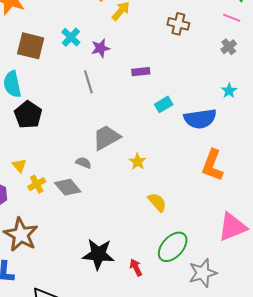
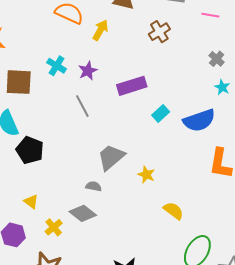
brown cross: (178, 24) -> (159, 32), turned -35
gray cross: (229, 47) -> (217, 59), moved
purple rectangle: (141, 72) -> (132, 86), size x1.6
yellow cross: (37, 184) -> (54, 227), moved

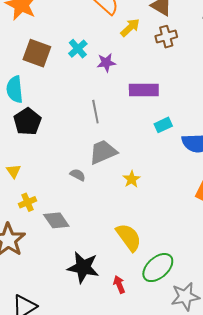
brown cross: (159, 32) -> (166, 37), moved
gray line: (82, 106) -> (95, 112), moved
yellow semicircle: (174, 211) -> (129, 237), moved, size x1.4
gray diamond: (83, 213) -> (56, 220), moved

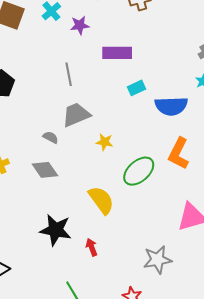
yellow star: (132, 179) -> (104, 142), turned -30
gray diamond: (56, 220) -> (45, 170), moved
green ellipse: (158, 268) -> (139, 171), moved

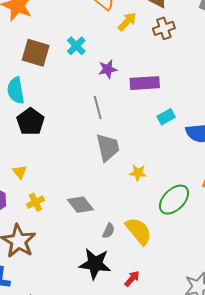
purple star: (80, 25) -> (108, 69), moved
gray trapezoid: (76, 115) -> (108, 147), turned 104
gray semicircle: (51, 137) -> (109, 231), moved, turned 91
red arrow: (92, 247) -> (132, 279), turned 66

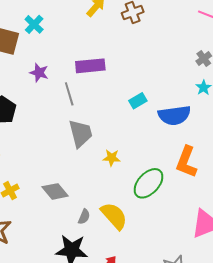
cyan cross: (76, 46) -> (34, 24), moved
purple star: (108, 69) -> (39, 73), moved, turned 30
purple rectangle: (145, 83) -> (90, 66), moved

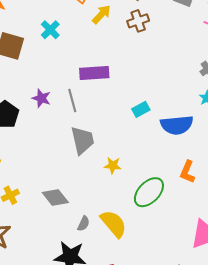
cyan cross: (34, 24) -> (50, 30), moved
purple star: (39, 73) -> (41, 98), moved
orange L-shape: (186, 162) -> (187, 172), size x0.7

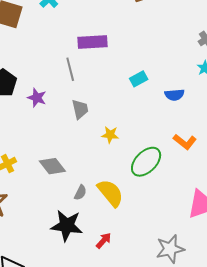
purple star: (41, 98) -> (37, 98), moved
blue semicircle: (177, 125) -> (175, 95), size x0.6
gray trapezoid: (82, 140) -> (80, 109), size x0.7
orange L-shape: (187, 172) -> (185, 142), turned -75

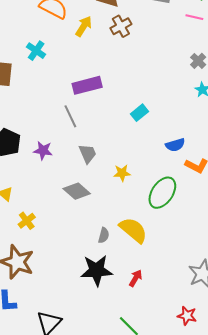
blue semicircle: (175, 95) -> (175, 145), moved
gray diamond: (52, 166) -> (77, 191), moved

